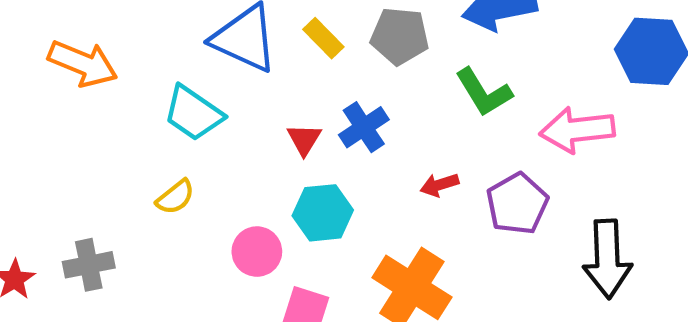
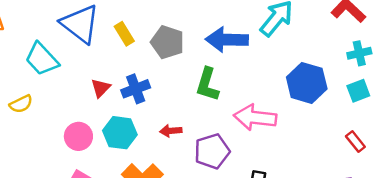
green L-shape: (484, 92) -> (207, 84), turned 36
cyan hexagon: (323, 213) -> (120, 133), moved
pink circle: (257, 252) -> (78, 136), moved

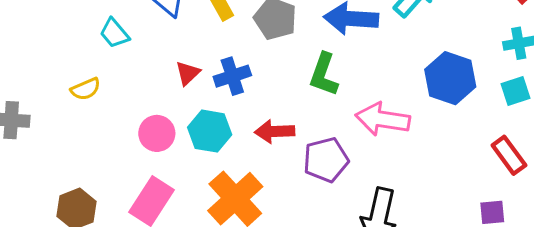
cyan trapezoid: (42, 59) -> (114, 33), size x0.7
red arrow: (171, 131) -> (275, 131), size x1.4
red rectangle: (355, 141) -> (509, 155), size x1.4

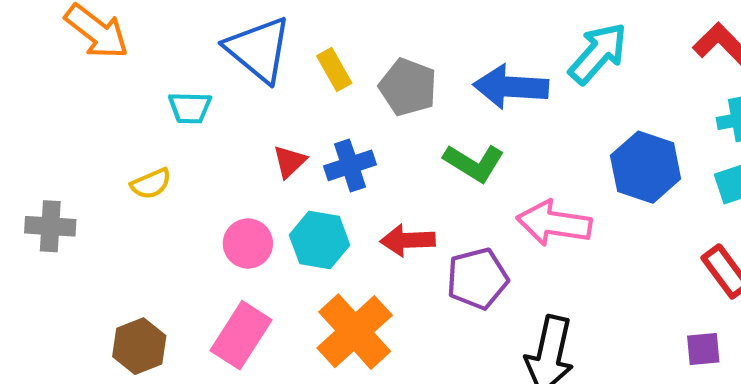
cyan trapezoid: (114, 33) -> (190, 108), turned -48
green L-shape: (324, 75) -> (474, 163), turned -78

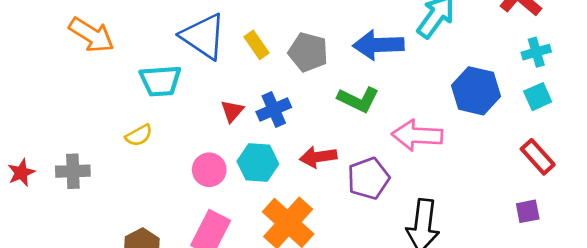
cyan trapezoid: (190, 108) -> (160, 81), size x1.4

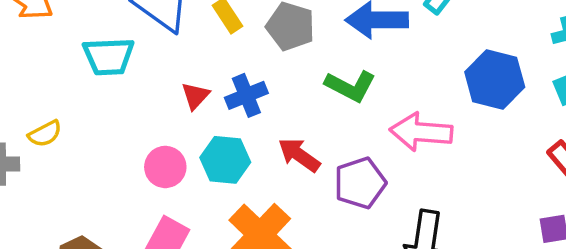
yellow semicircle: (139, 135) -> (45, 134), moved
red arrow: (318, 157) -> (299, 155), turned 42

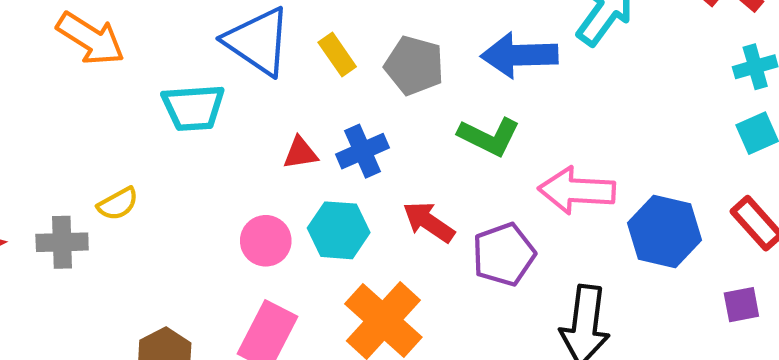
blue hexagon: (495, 80) -> (665, 231), moved
red triangle: (195, 96) -> (300, 153), turned 40

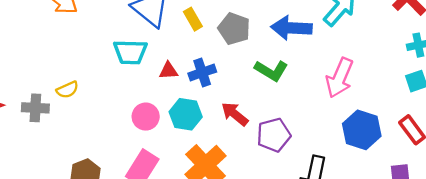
cyan trapezoid: (193, 108) -> (130, 52), moved
pink arrow: (577, 190) -> (340, 78), moved, turned -75

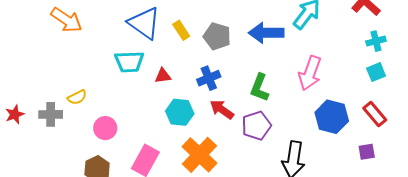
green L-shape: (271, 71) -> (260, 88), moved, turned 84
blue cross: (202, 73) -> (209, 78), moved
pink circle: (146, 117) -> (105, 128), moved

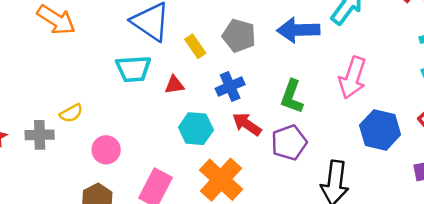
yellow rectangle: (181, 30) -> (195, 46), moved

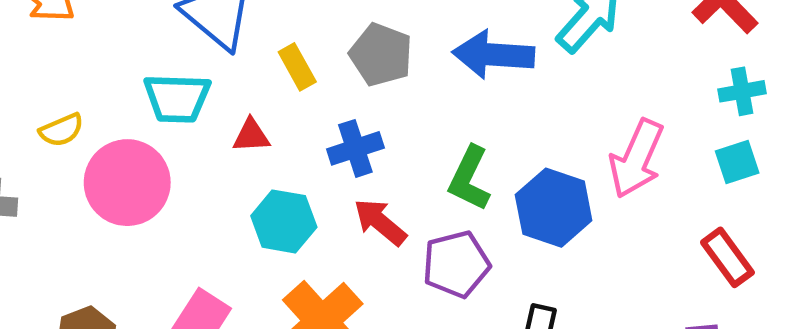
pink arrow: (353, 78) -> (637, 159), moved
yellow semicircle: (71, 113) -> (61, 130), moved
blue hexagon: (380, 130) -> (554, 208), moved
pink circle: (106, 150) -> (127, 183), moved, size x1.6

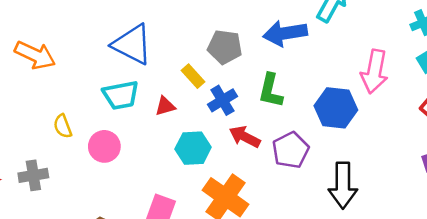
yellow rectangle: (297, 67) -> (193, 76), moved
yellow semicircle: (61, 130) -> (63, 126), turned 105
green L-shape: (469, 178) -> (271, 91), moved
pink circle: (127, 183) -> (104, 146), size x0.7

